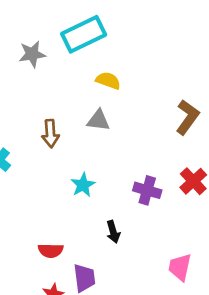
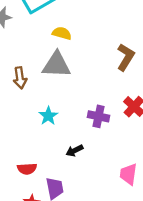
gray triangle: (98, 120) -> (56, 65), size x1.6
black arrow: (113, 232) -> (75, 151), turned 84

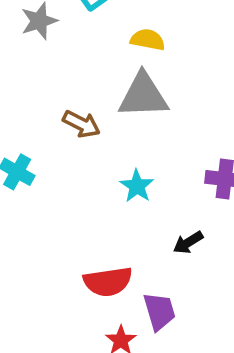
brown arrow: (20, 78) -> (82, 124), turned -50
red semicircle: (27, 169) -> (108, 282), size x1.4

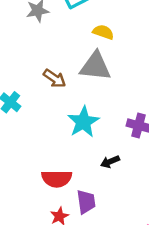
cyan star: (137, 186) -> (83, 122), size x1.5

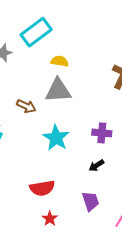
black arrow: (110, 162) -> (96, 166), moved
purple trapezoid: (86, 202) -> (90, 201), moved

